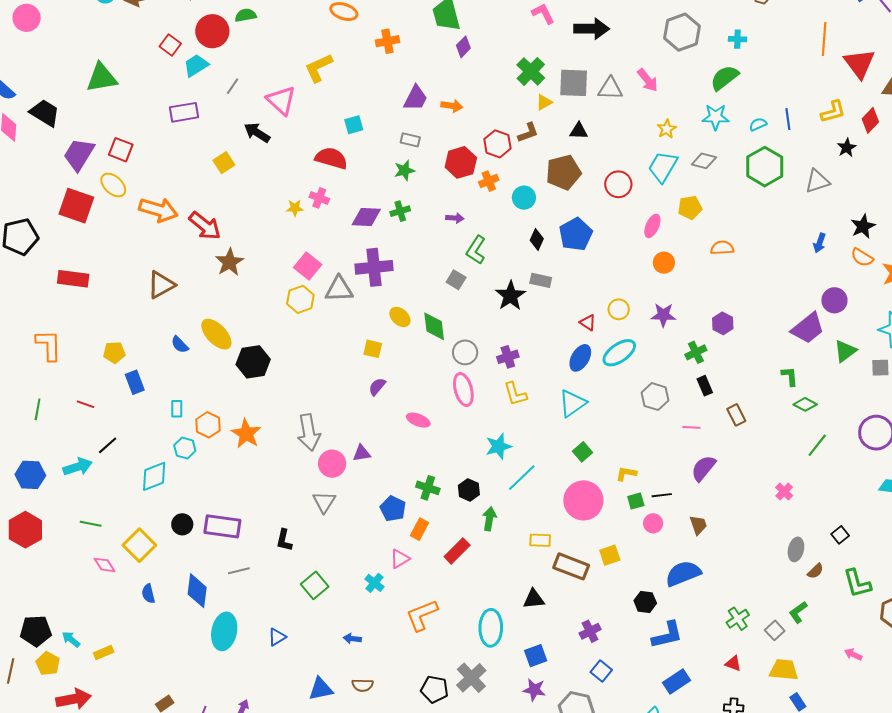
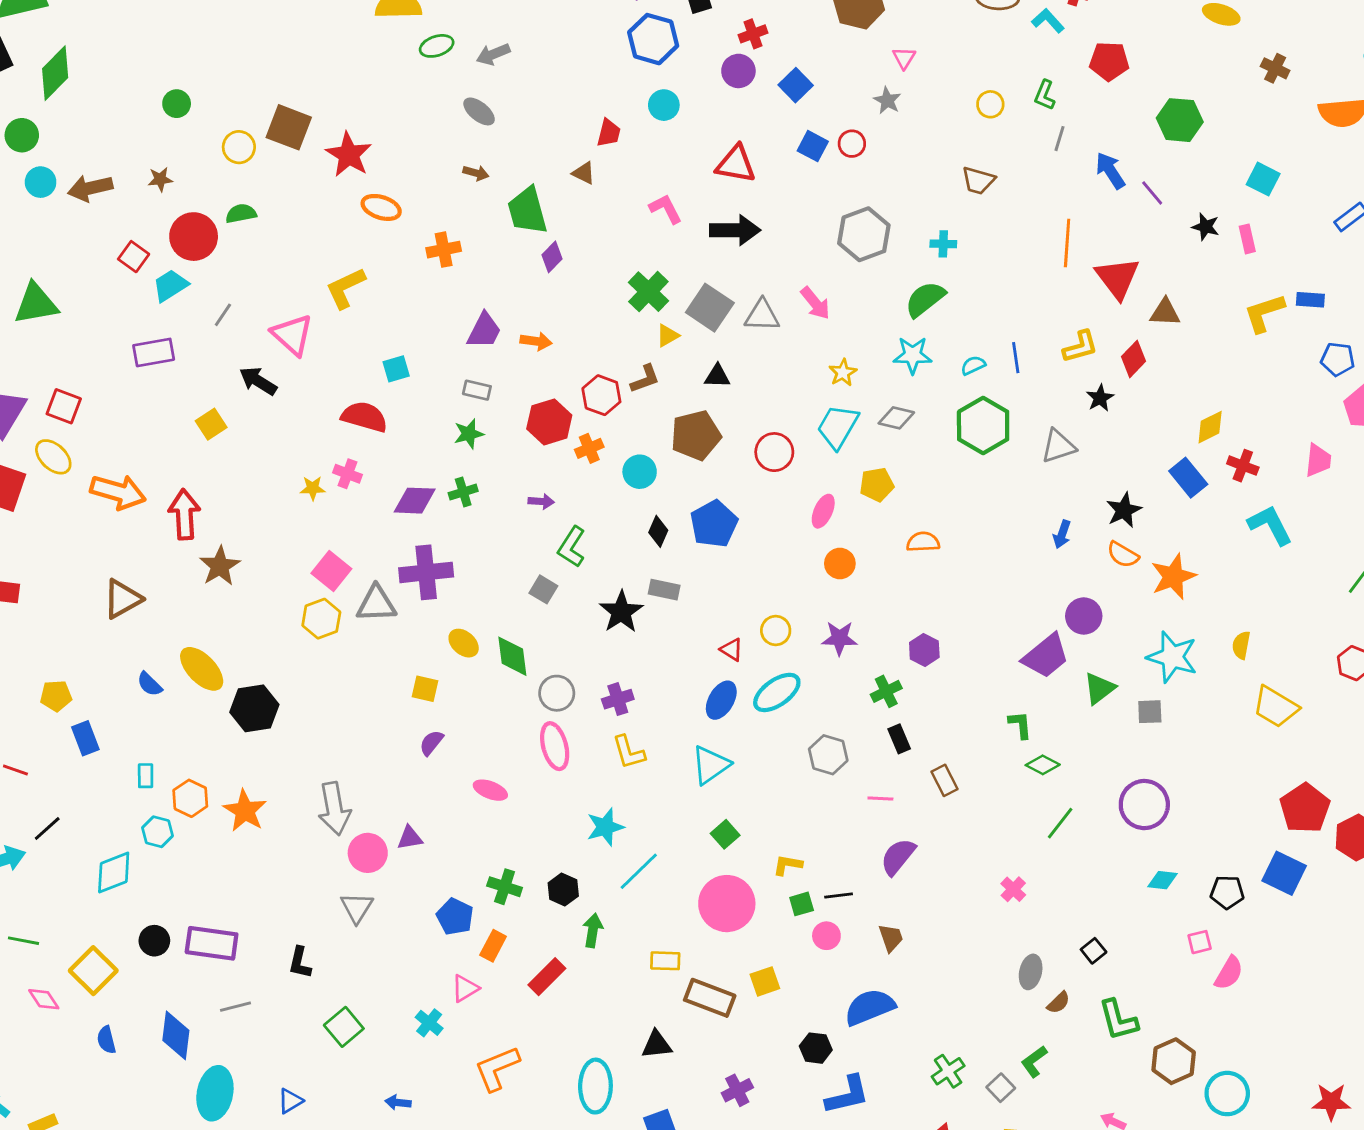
gray square: (574, 83) -> (710, 308), turned 32
red arrow: (205, 226) -> (184, 514), turned -132

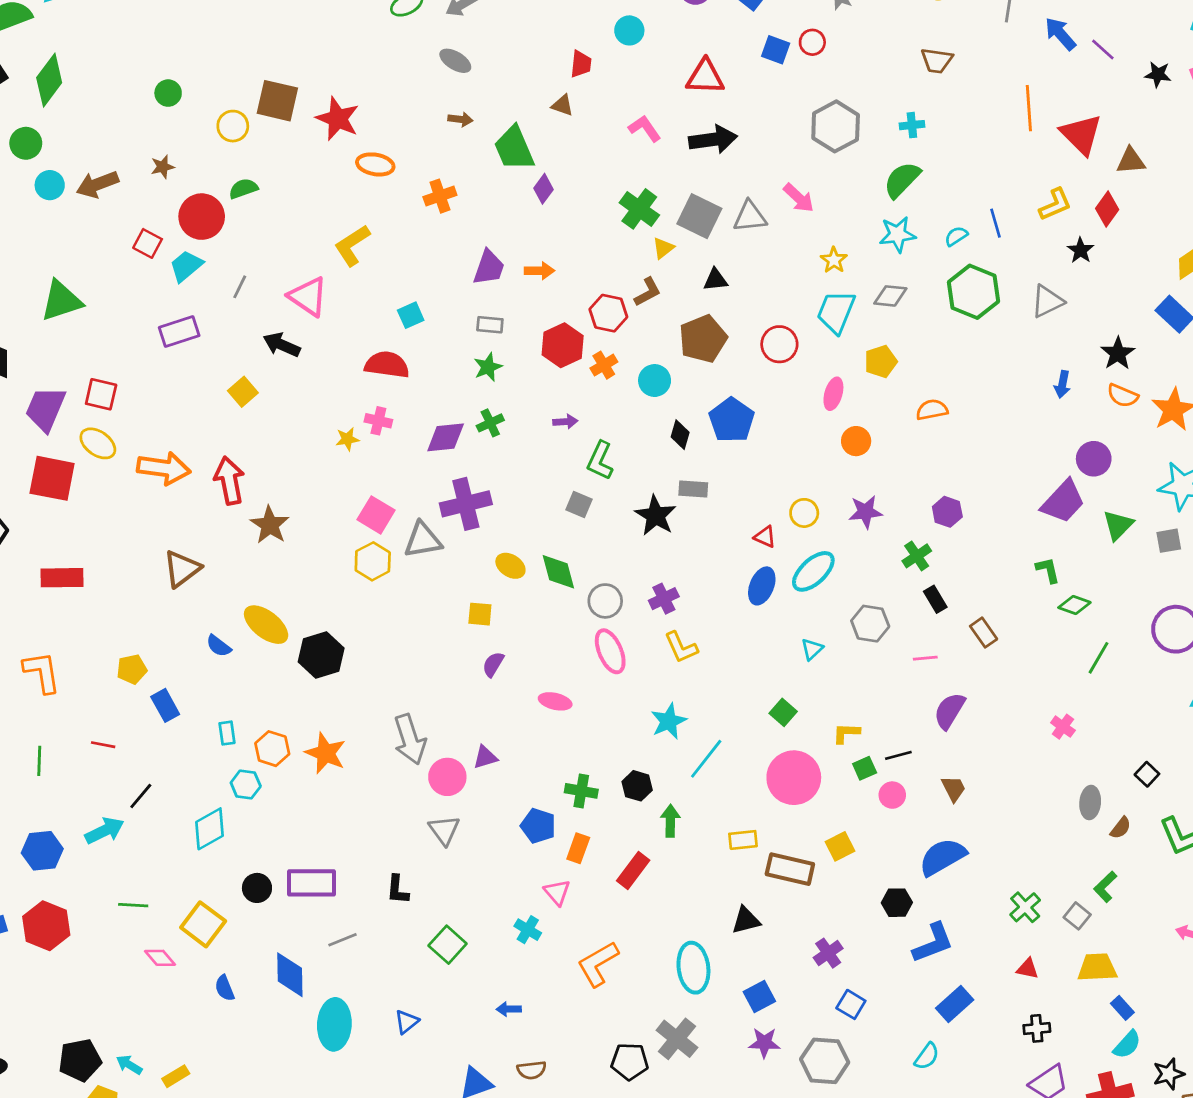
cyan triangle: (711, 765) -> (812, 649), moved, size x0.6
pink triangle: (465, 988) -> (557, 892), turned -32

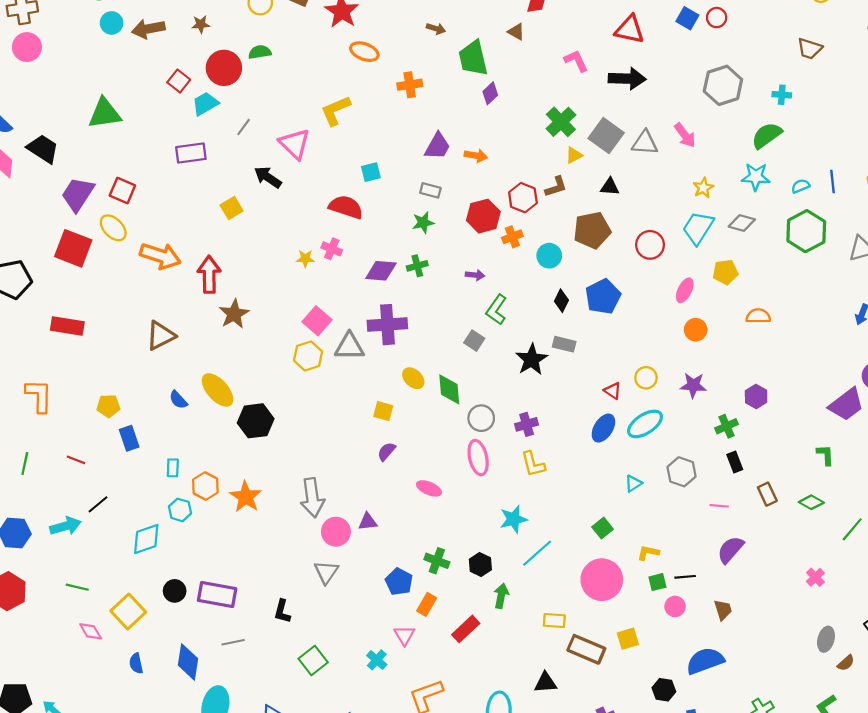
green diamond: (1074, 605) -> (811, 502), moved

